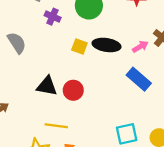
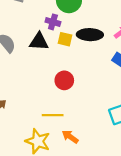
purple cross: (53, 17) -> (53, 22), moved
black triangle: (47, 86) -> (39, 42), moved

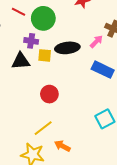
yellow line: (53, 115) -> (43, 128), turned -30

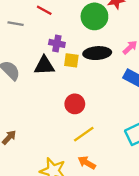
green circle: (43, 18) -> (94, 16), moved
yellow line: (43, 128) -> (84, 134), moved

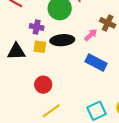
purple cross: (57, 43) -> (37, 27), moved

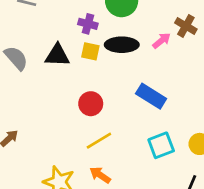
blue rectangle: (96, 62) -> (151, 96), moved

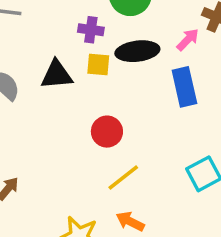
blue rectangle: (151, 96) -> (184, 87), moved, turned 52

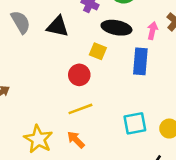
pink arrow: (188, 40) -> (152, 31), turned -49
yellow square: (98, 65) -> (98, 51), moved

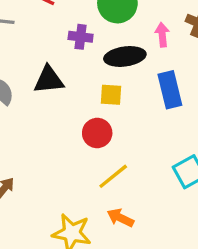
pink arrow: (152, 31) -> (162, 35), moved

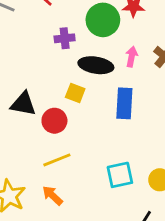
purple cross: (81, 37) -> (65, 38), turned -30
black triangle: (49, 80) -> (23, 104), moved

